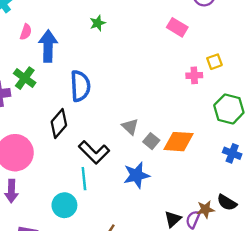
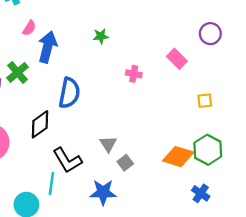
pink cross: (194, 75) -> (134, 74), moved
orange diamond: (178, 142) -> (178, 157), moved

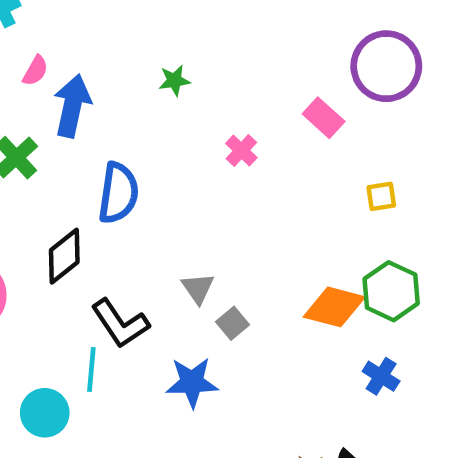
purple circle: (210, 34) -> (386, 66), size x1.6
pink cross: (134, 74) -> (241, 151), turned 35

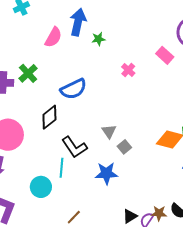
pink semicircle: (35, 71) -> (53, 37), moved, size x1.5
blue arrow: (72, 106) -> (78, 22), moved
blue semicircle: (118, 193) -> (73, 89), turned 56

